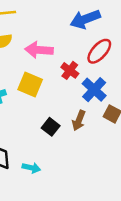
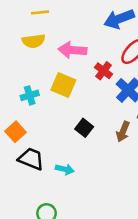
brown arrow: (79, 120) -> (123, 132), moved

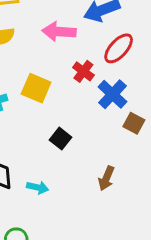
pink arrow: (72, 50) -> (59, 32), moved
brown arrow: (123, 132) -> (106, 178), moved

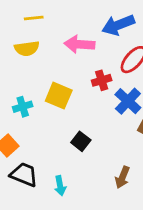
red cross: (83, 71) -> (102, 80), turned 36
cyan arrow: (38, 187) -> (60, 186), turned 66

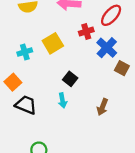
yellow square: (59, 96) -> (53, 43), turned 36
cyan arrow: (60, 186) -> (63, 100), moved

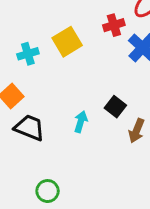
black square: (70, 79) -> (115, 107), moved
cyan arrow: (63, 100) -> (81, 122), turned -152

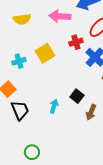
black trapezoid: (29, 128) -> (20, 110), turned 45

